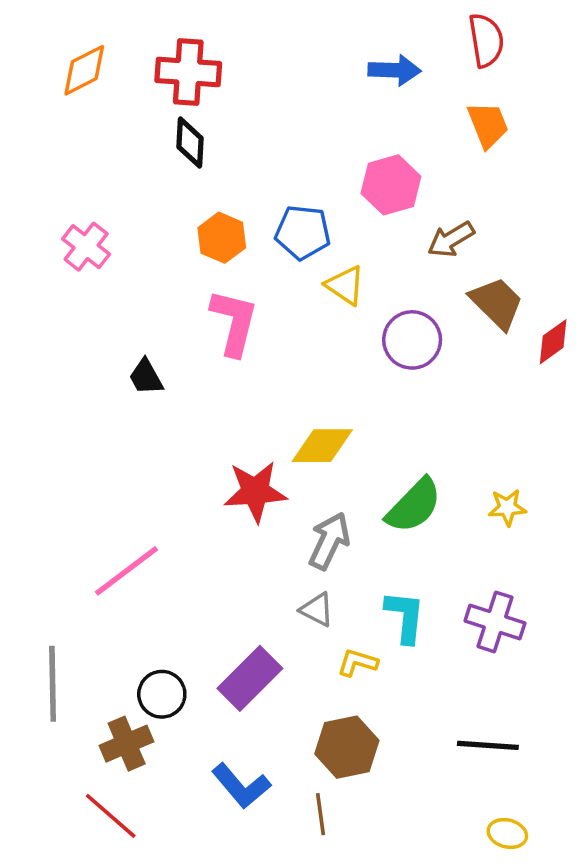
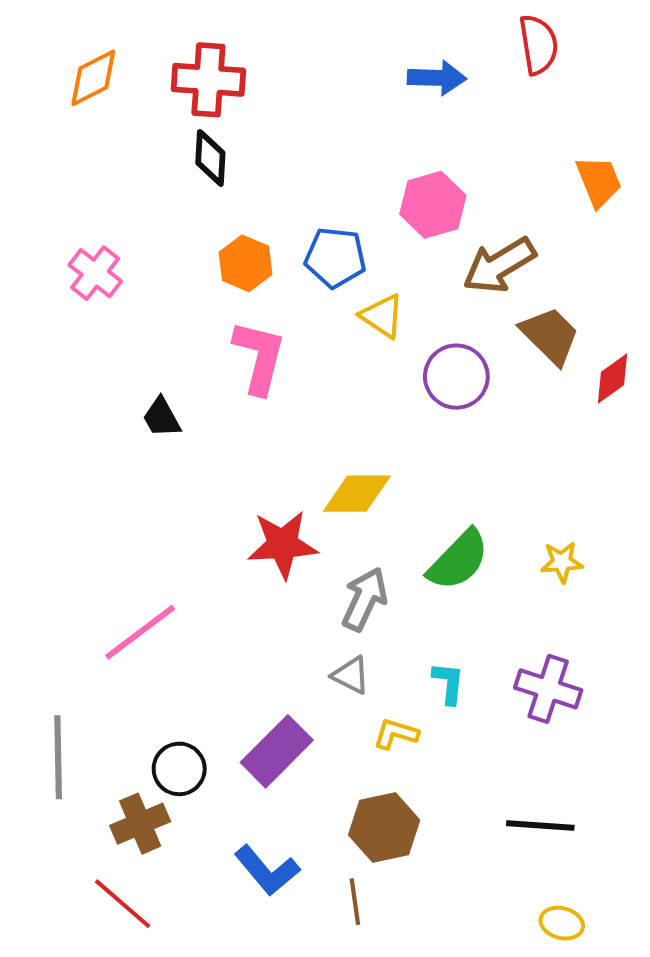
orange trapezoid: (488, 125) -> (599, 181), moved
brown arrow: (451, 239) -> (499, 265), size x1.4
cyan L-shape: (405, 617) -> (449, 683), size x0.7

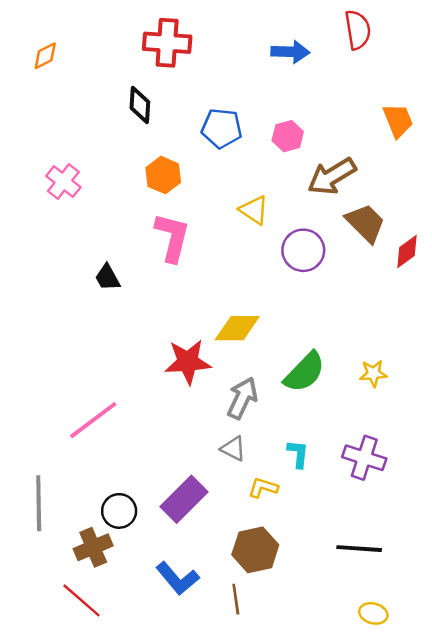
orange diamond: (93, 78) -> (45, 56), moved, size x0.7
red cross: (208, 80) -> (167, 43), moved
pink hexagon: (433, 205) -> (288, 136), size x0.7
blue pentagon: (335, 257) -> (222, 128), moved

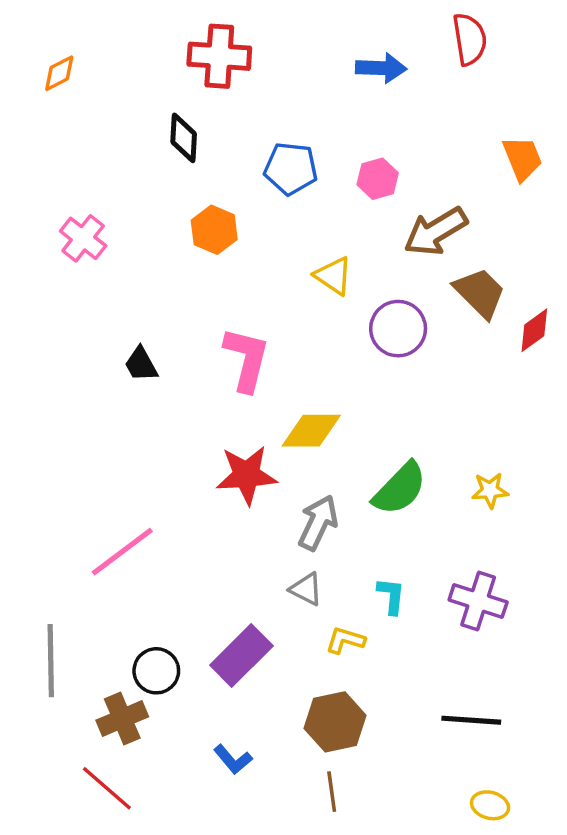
pink L-shape: (172, 237) -> (247, 359), moved
blue L-shape: (177, 578) -> (233, 759), size x0.7
brown line: (236, 599) -> (332, 792), moved

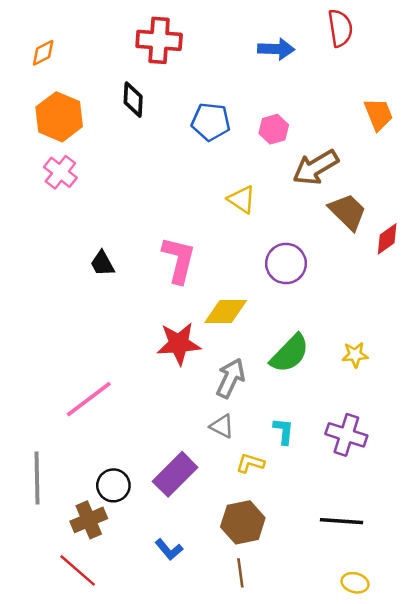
orange hexagon: (214, 230) -> (59, 117), moved, size x1.4
purple circle: (398, 329) -> (286, 264), moved

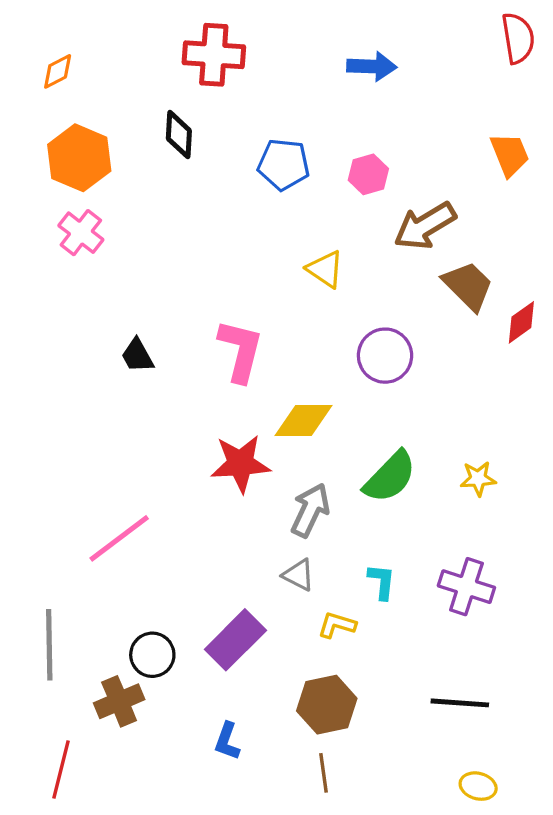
red semicircle: (340, 28) -> (518, 38), moved
blue L-shape: (169, 549) -> (227, 741), turned 60
red line: (78, 570) -> (61, 769), moved, turned 63

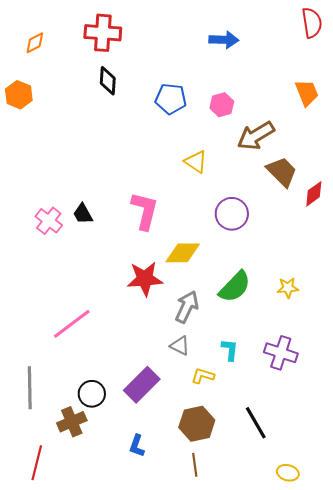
red cross: (214, 55) -> (103, 33), moved
orange hexagon: (79, 158) -> (19, 95), moved, size x0.7
pink cross: (81, 233) -> (49, 221), moved
black line: (460, 703) -> (256, 423), moved, turned 56

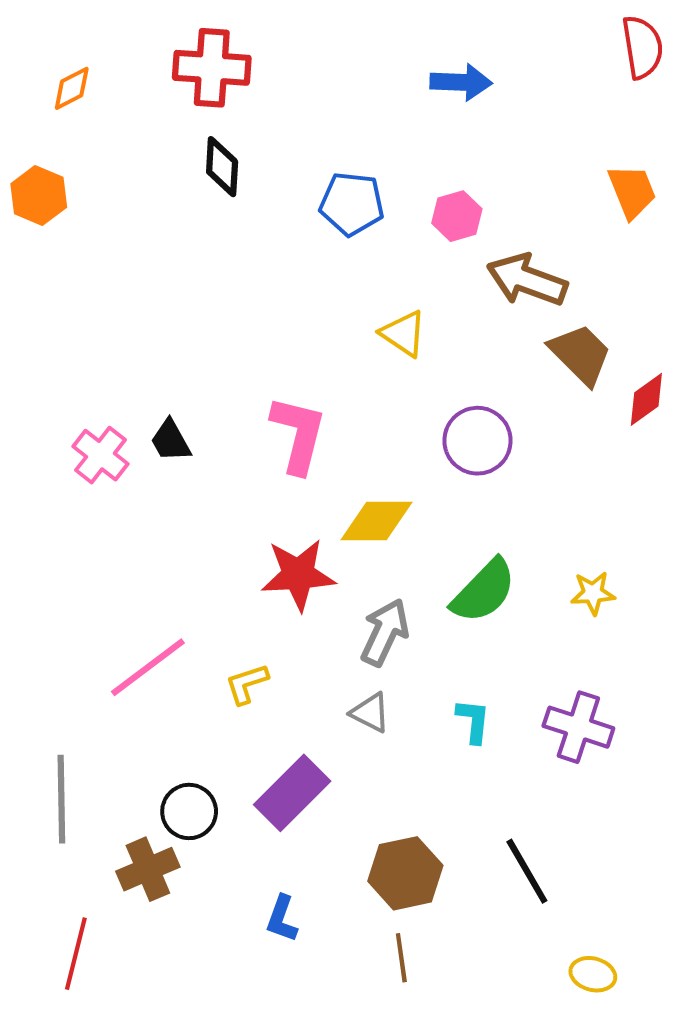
brown arrow: (256, 136) -> (527, 280), turned 51
yellow L-shape: (203, 376) -> (247, 684), moved, turned -35

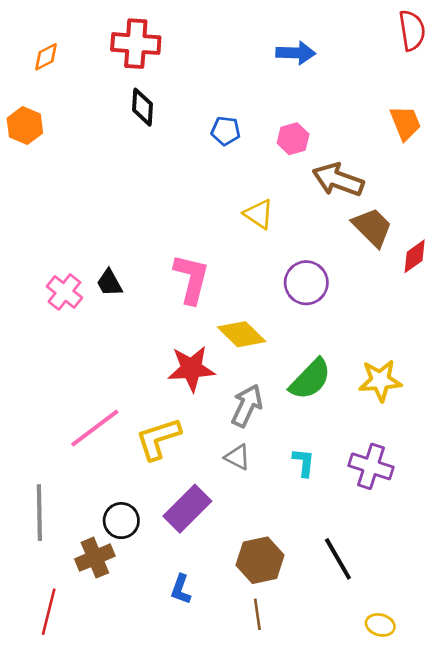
blue pentagon: (352, 204) -> (226, 131), size x0.7
yellow diamond: (377, 521) -> (242, 334), turned 45
yellow star: (593, 593) -> (380, 381), size x1.5
yellow L-shape: (247, 684) -> (158, 439), size x1.6

